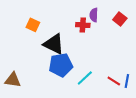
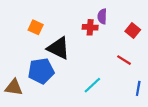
red square: (120, 19) -> (133, 31), moved
blue pentagon: (61, 65) -> (41, 71), moved
red line: (114, 81) -> (124, 60), moved

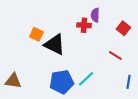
orange square: (36, 27) -> (36, 34), moved
blue pentagon: (41, 71) -> (62, 82), moved

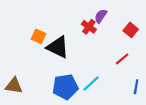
purple semicircle: (95, 15) -> (101, 16), turned 32
red cross: (84, 25) -> (89, 27), turned 32
red line: (115, 56) -> (122, 59), turned -72

